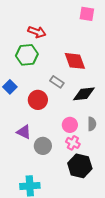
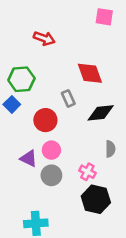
green hexagon: (27, 55) -> (21, 79), moved
gray rectangle: (57, 82) -> (68, 98), turned 32
pink circle: (70, 125) -> (51, 150), moved

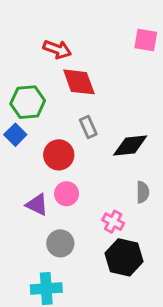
pink square: (104, 17) -> (146, 40), moved
red diamond: (90, 73) -> (79, 82), moved
gray circle: (51, 175) -> (60, 243), moved

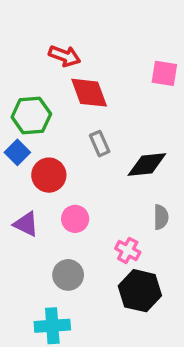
pink square: (146, 40) -> (164, 73), moved
red circle: (59, 155) -> (49, 175), moved
purple triangle: (37, 205) -> (26, 224), moved

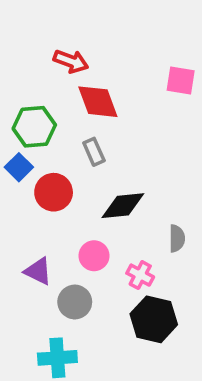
gray rectangle: (100, 144) -> (94, 152), moved
black diamond: (147, 165) -> (123, 206), moved
pink circle: (75, 219) -> (94, 256), moved
purple triangle: (26, 224) -> (38, 271), moved

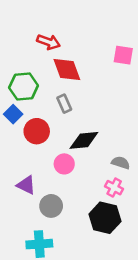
gray semicircle: (177, 238) -> (121, 163), turned -72
pink circle: (94, 256) -> (64, 164), moved
pink cross: (140, 275) -> (114, 188), moved

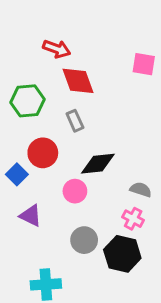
blue square: (13, 114) -> (17, 174), moved
gray circle: (51, 206) -> (84, 240), moved

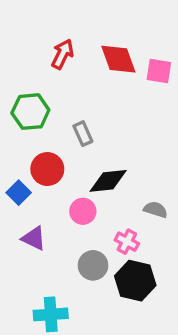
red arrow: (57, 49) -> (63, 54), turned -84
red diamond: (78, 81) -> (118, 59), moved
pink cross: (133, 219) -> (127, 242), moved

